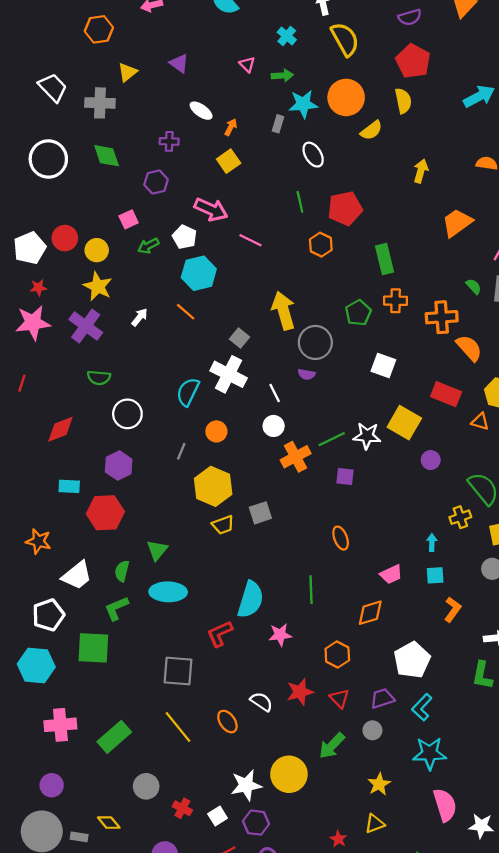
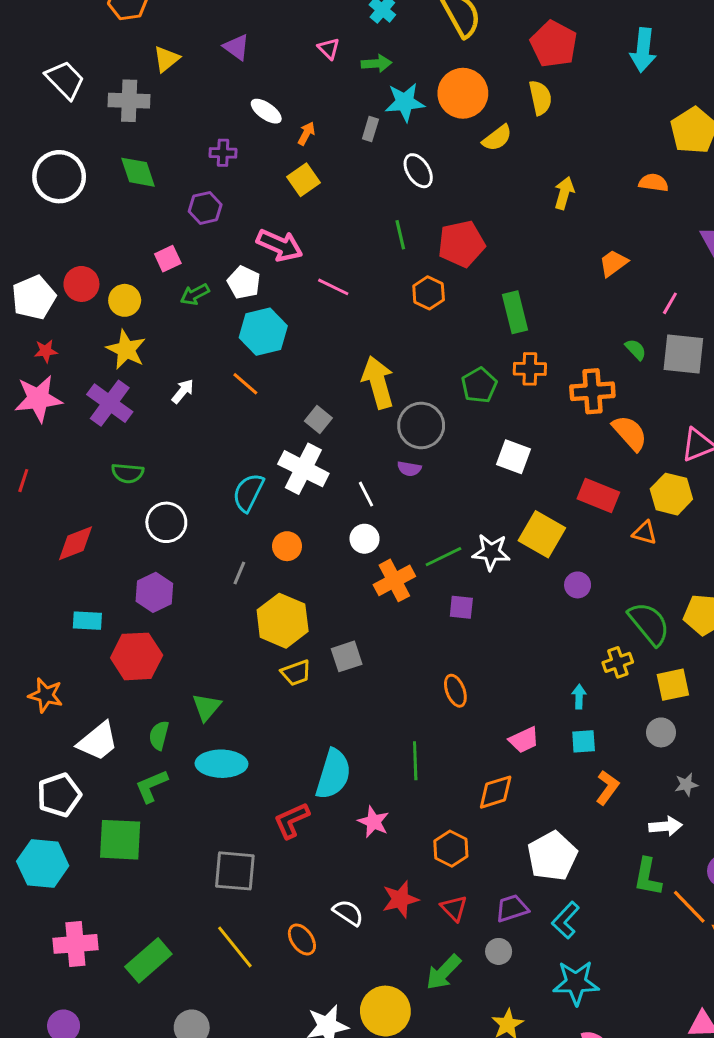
cyan arrow: (479, 96) -> (643, 50), moved, turned 124
orange trapezoid: (457, 223) -> (613, 263), size x0.7
pink star: (280, 635) -> (373, 822), turned 30

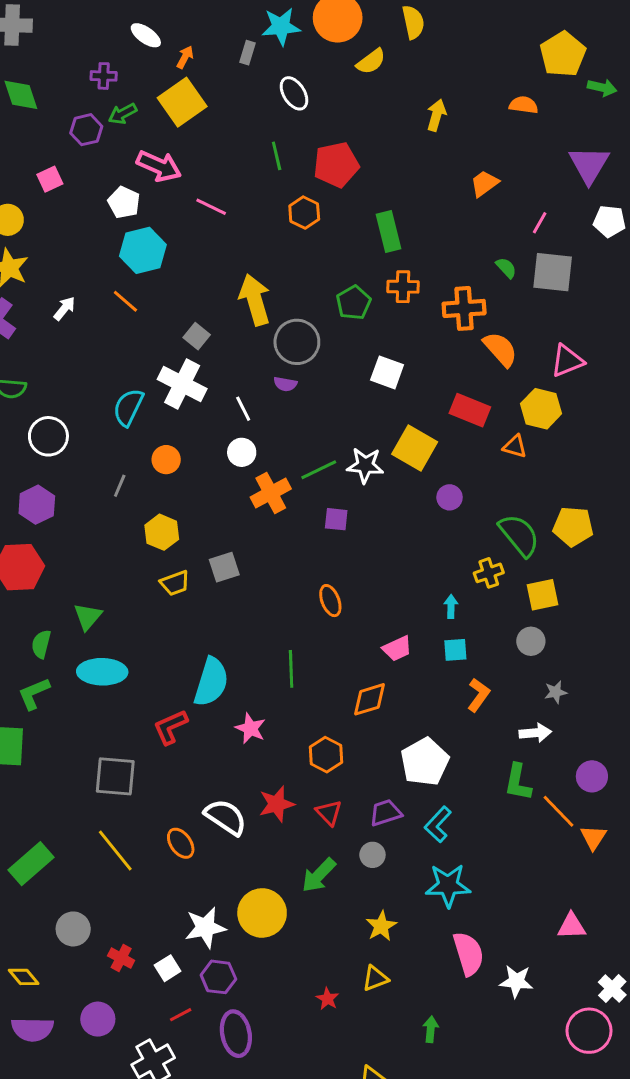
yellow square: (303, 180) -> (182, 102), size x1.5
green arrow: (195, 294) -> (123, 114), moved
yellow hexagon: (283, 621) -> (162, 532), size x0.7
white semicircle: (348, 913) -> (226, 817), size x1.4

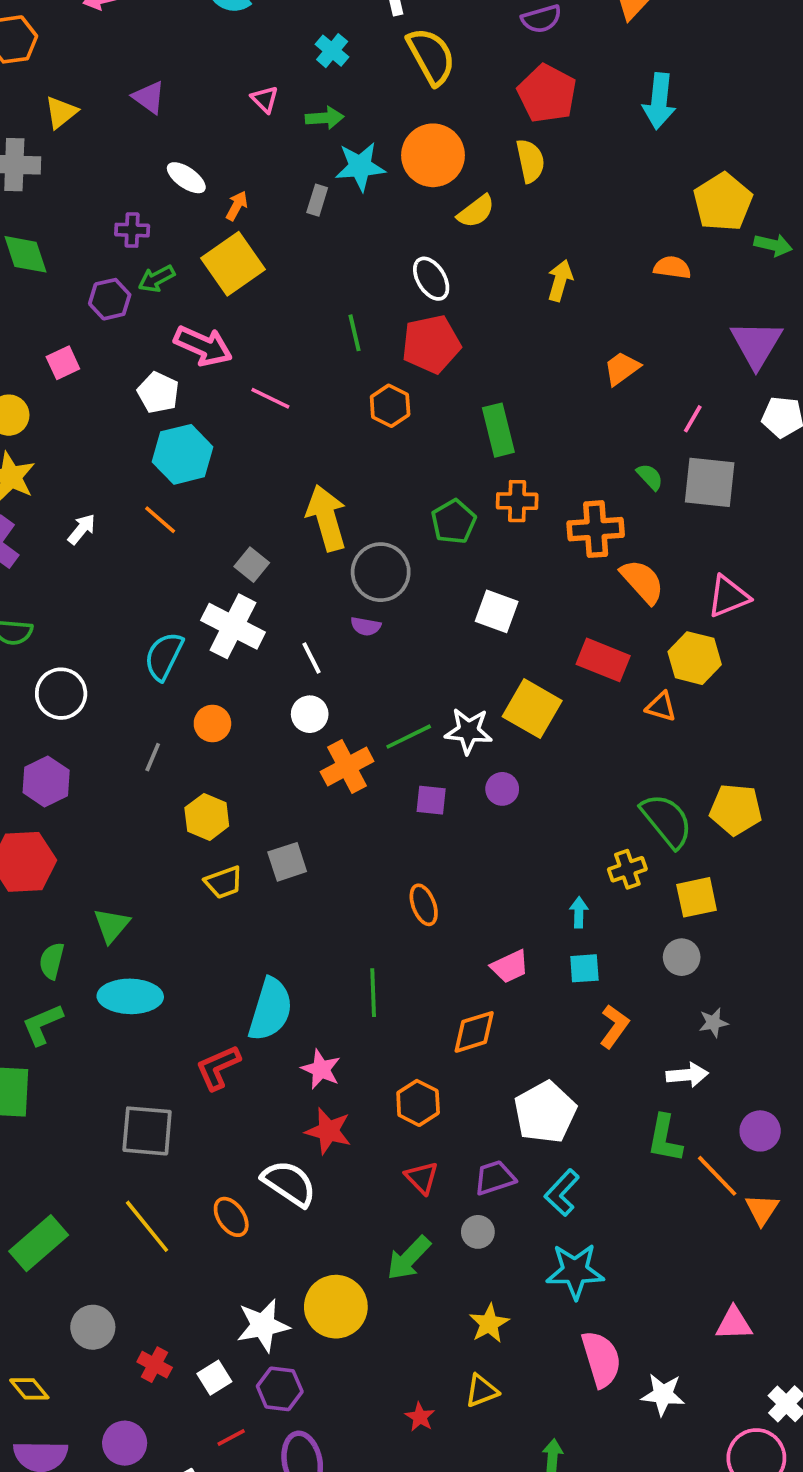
white ellipse: (294, 93) -> (431, 279), moved
purple circle: (450, 497) -> (502, 789), moved
red star: (277, 804) -> (328, 1131), moved, turned 30

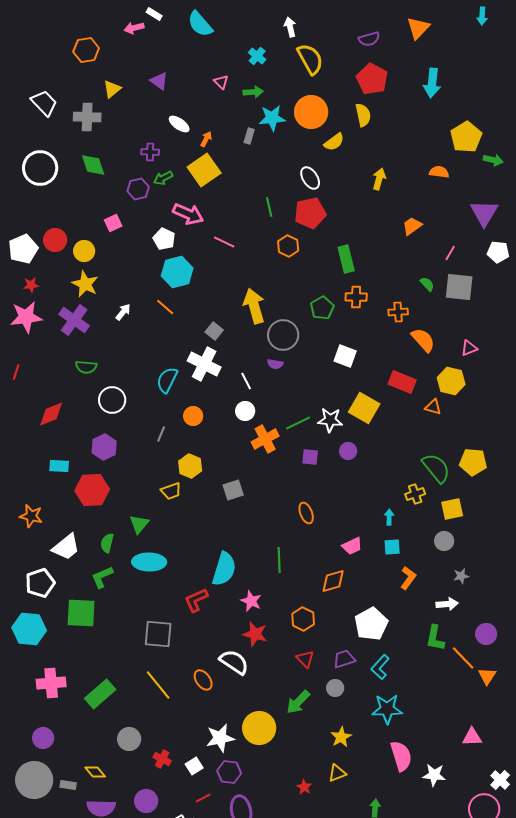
orange cross: (596, 529) -> (398, 312), size x0.7
pink triangle: (728, 596) -> (469, 348), size x0.7
yellow trapezoid: (224, 882) -> (171, 491), moved

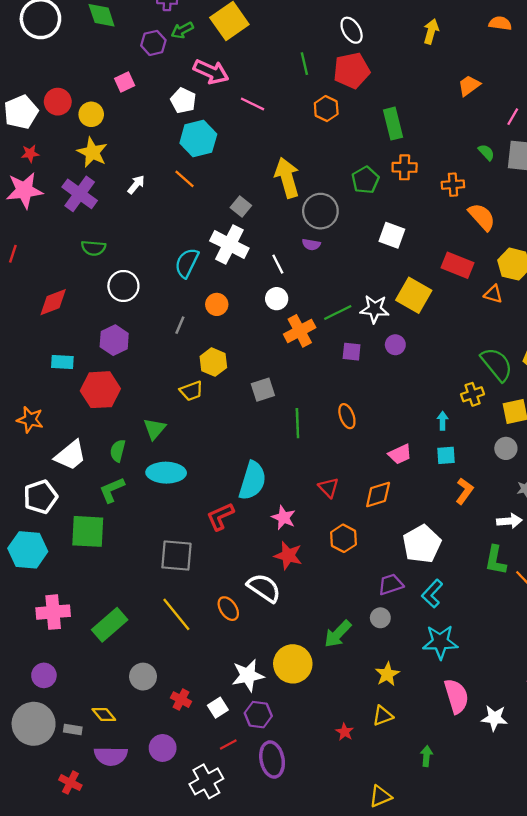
green line: (279, 560) -> (297, 423), moved
red triangle: (305, 659) -> (329, 488), moved

